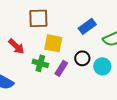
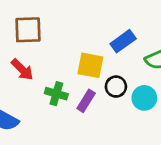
brown square: (38, 18) -> (28, 30), moved
yellow square: (53, 43) -> (90, 65), moved

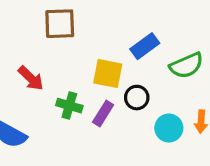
brown square: (28, 30) -> (60, 24), moved
cyan circle: (144, 98) -> (169, 128), moved

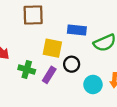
brown square: (60, 24) -> (33, 15), moved
blue rectangle: (145, 46) -> (77, 30), turned 42

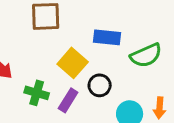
yellow square: (52, 48) -> (73, 63), turned 30

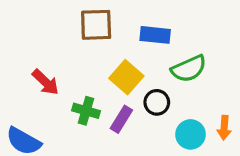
blue rectangle: (107, 37) -> (155, 35), moved
green semicircle: (146, 55) -> (189, 69), moved

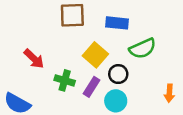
cyan circle: (191, 134) -> (116, 101), moved

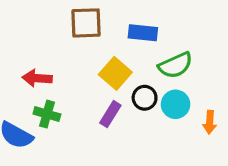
red arrow: (34, 59) -> (37, 78), turned 140
green cross: (65, 80) -> (47, 114), moved
cyan circle: (116, 101) -> (176, 104), moved

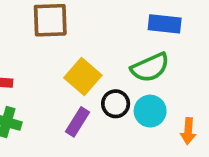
blue rectangle: (143, 33) -> (165, 24), moved

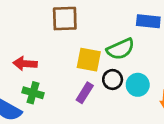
green semicircle: (150, 67) -> (120, 49), moved
yellow square: (83, 77) -> (89, 60), turned -30

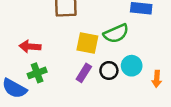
black circle: (113, 79) -> (109, 70), moved
green cross: (33, 93) -> (37, 73), turned -36

